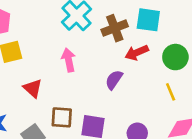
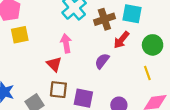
red arrow: (137, 53) -> (121, 40), turned -30
red triangle: (33, 88) -> (54, 64), moved

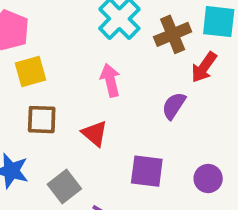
red triangle: (54, 64) -> (95, 133), moved
brown square: (58, 90) -> (42, 120), moved

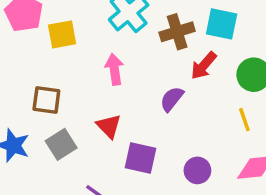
yellow square: (30, 71) -> (62, 34), moved
red triangle: (95, 133) -> (109, 126), moved
gray square: (64, 186) -> (61, 144), moved

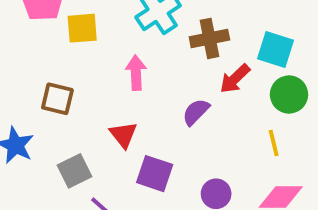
cyan square: (222, 24) -> (275, 49), moved
gray square: (61, 144) -> (75, 171), moved

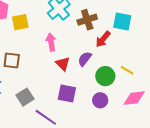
green circle: (289, 95) -> (105, 76), moved
red triangle: (123, 135) -> (63, 64), moved
yellow line: (274, 143) -> (127, 70), turned -40

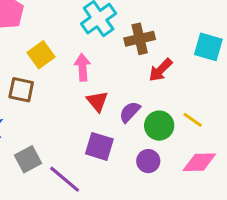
cyan square: (122, 21) -> (208, 47), moved
yellow square: (20, 22) -> (41, 55), moved, turned -30
purple semicircle: (85, 59) -> (130, 112), moved
gray square: (25, 97) -> (28, 159), moved

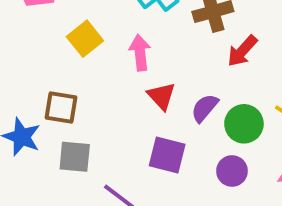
brown square: (21, 90) -> (61, 107), moved
gray square: (28, 159) -> (75, 157), moved, turned 36

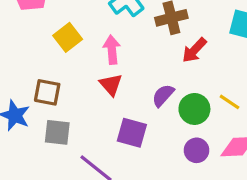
red triangle: (161, 96) -> (111, 85), moved
purple circle: (232, 171) -> (197, 150), moved

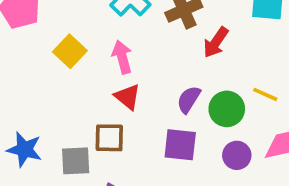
brown square: (47, 92) -> (109, 138), moved
purple square: (132, 133) -> (180, 145), moved

